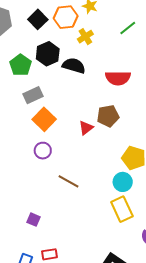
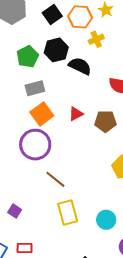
red triangle: (86, 128) -> (76, 114), moved
purple circle: (43, 151) -> (35, 145), size x1.8
cyan circle: (123, 182) -> (106, 220), moved
yellow rectangle: (122, 209) -> (68, 212), moved

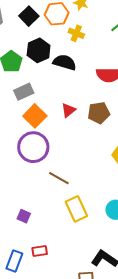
yellow cross: (96, 39) -> (76, 33), turned -35

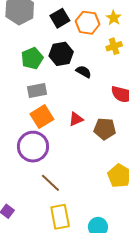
yellow cross: (76, 33) -> (114, 46), moved, turned 35
black semicircle: (65, 62) -> (84, 72), size x0.7

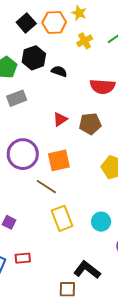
orange square: (42, 117) -> (59, 160), moved, turned 30

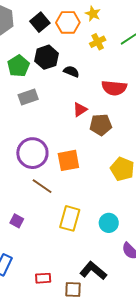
red triangle: (60, 119) -> (80, 110), moved
brown line: (46, 187) -> (42, 186), moved
yellow rectangle: (62, 218) -> (70, 218), turned 35
red rectangle: (23, 258) -> (43, 278), moved

